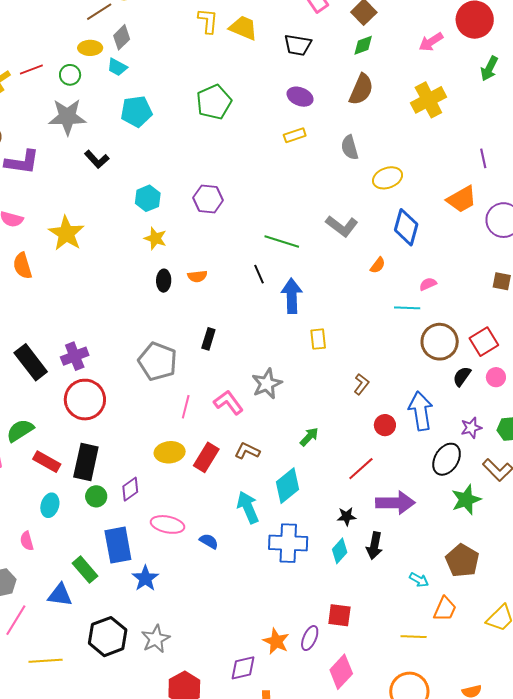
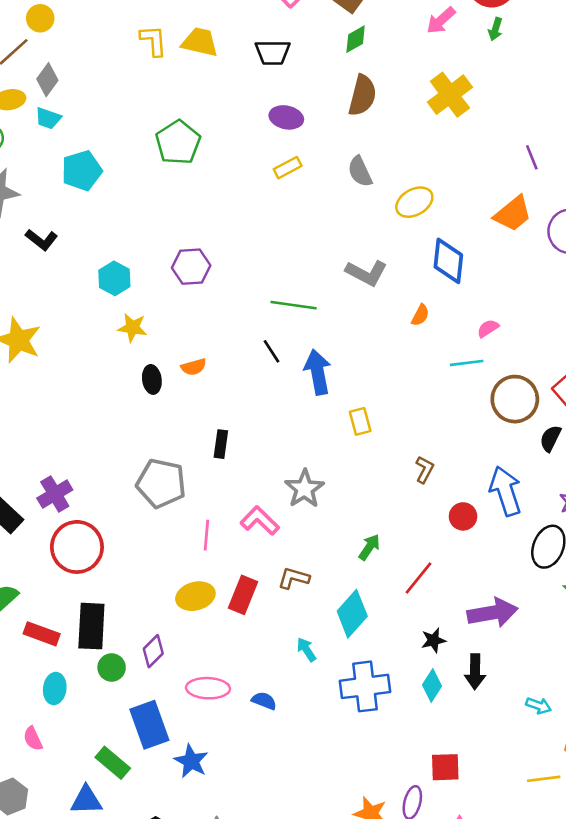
green arrow: (489, 69) -> (495, 29), moved, size x0.7
red line: (361, 469) -> (419, 578), moved
cyan arrow: (248, 507) -> (306, 650), size x0.6

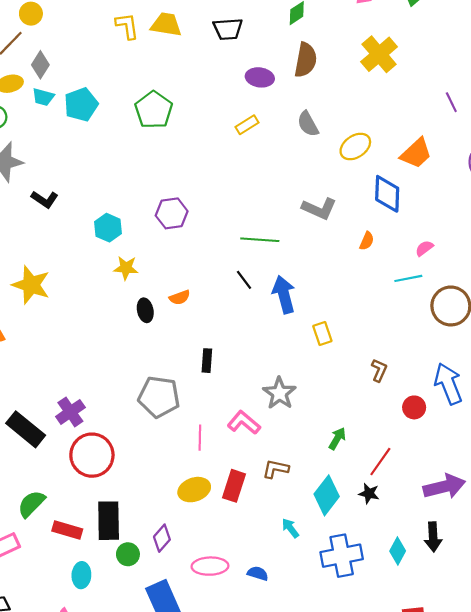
purple ellipse: (286, 117) -> (260, 77), moved
cyan pentagon: (82, 171) -> (81, 105), moved
orange trapezoid: (513, 214) -> (416, 153), moved
black star: (433, 640) -> (369, 493), moved, turned 30

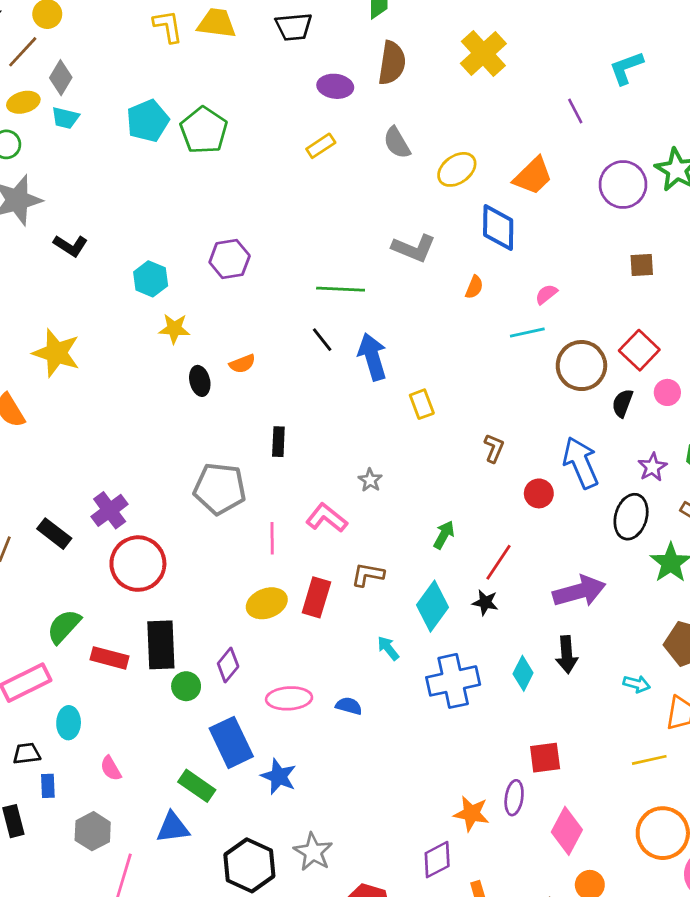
cyan pentagon: (81, 105) -> (148, 121), moved
gray star: (279, 393) -> (370, 480), size x0.6
black rectangle: (26, 429) -> (54, 534), size x0.7
cyan ellipse: (81, 575) -> (69, 723), moved

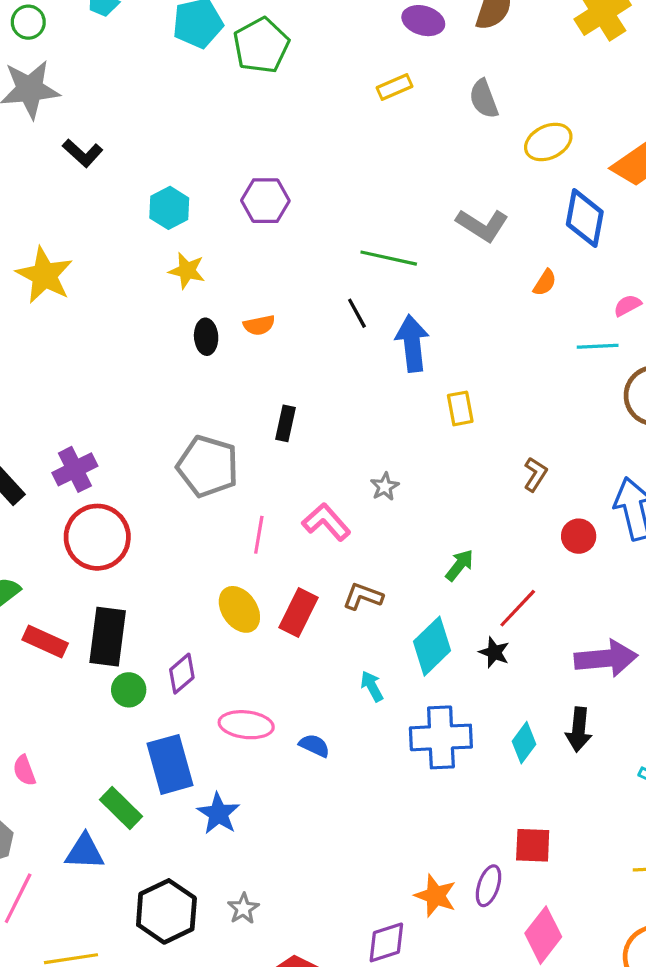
yellow ellipse: (267, 603) -> (239, 609), turned 66
gray star: (313, 852) -> (243, 909), size x0.7

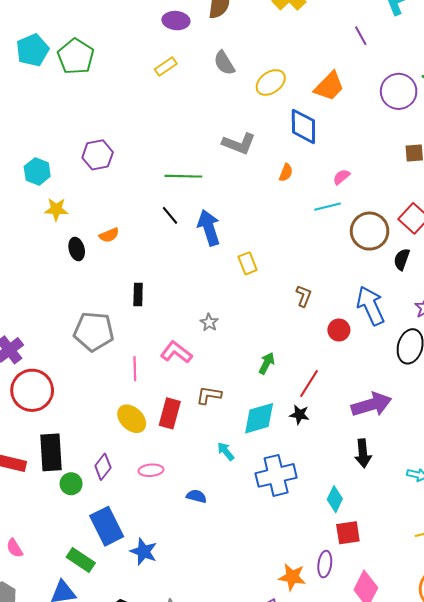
cyan diamond: (432, 646) -> (259, 418), turned 39
pink ellipse: (246, 725) -> (151, 470), moved, size x0.7
cyan diamond: (524, 743) -> (335, 499), moved

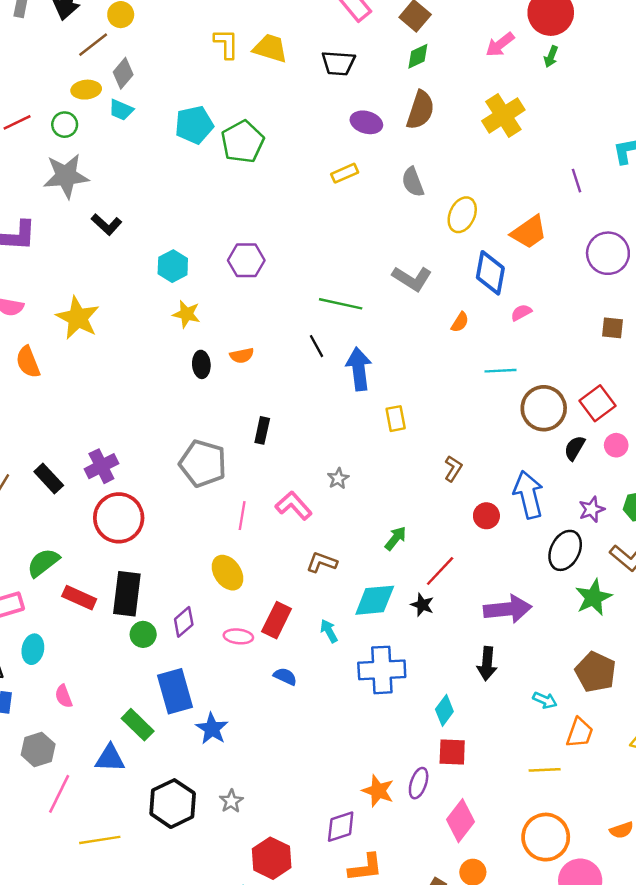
yellow ellipse: (271, 82) -> (462, 215), turned -40
pink semicircle: (341, 177) -> (521, 312), moved
red rectangle: (170, 413) -> (277, 620), moved

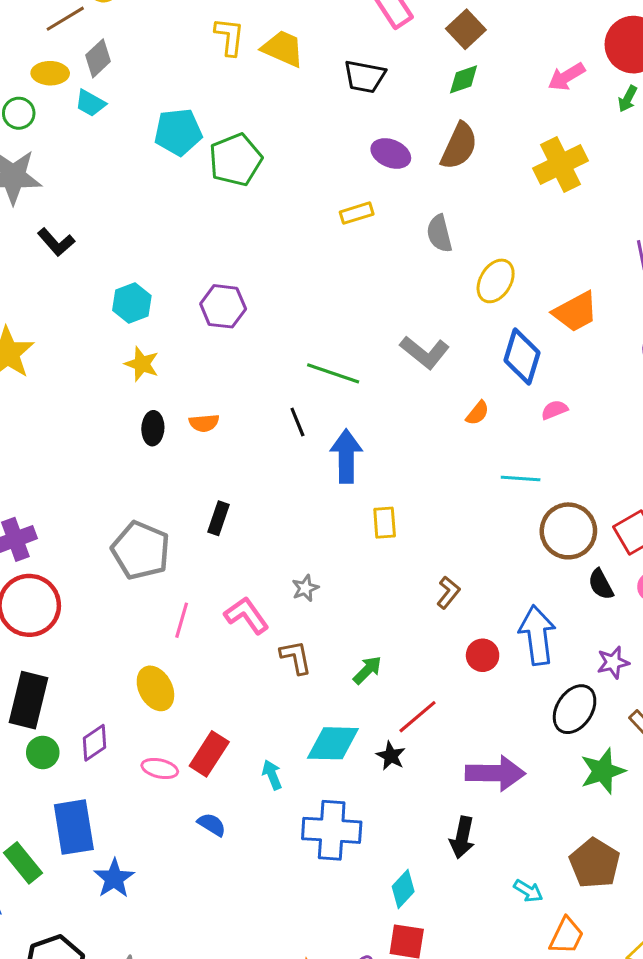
black semicircle: (575, 448) -> (601, 584), turned -65
brown L-shape: (322, 562) -> (296, 657), moved, turned 52

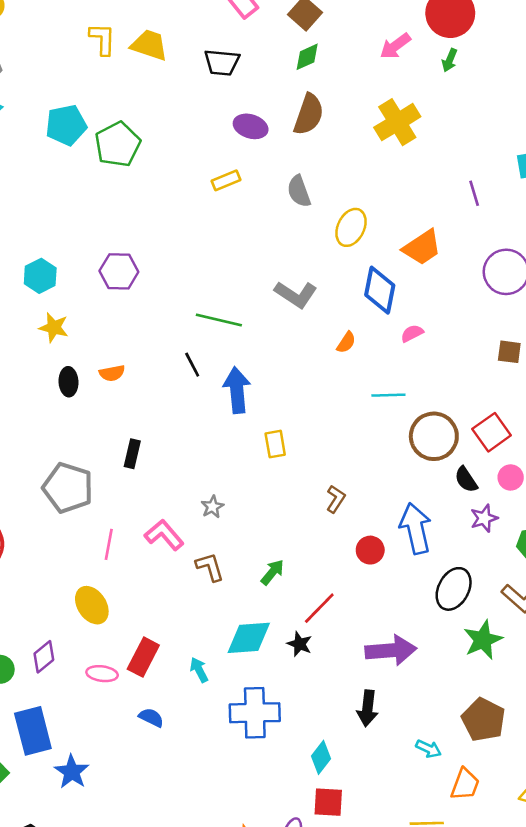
purple star: (613, 662) -> (484, 518), moved

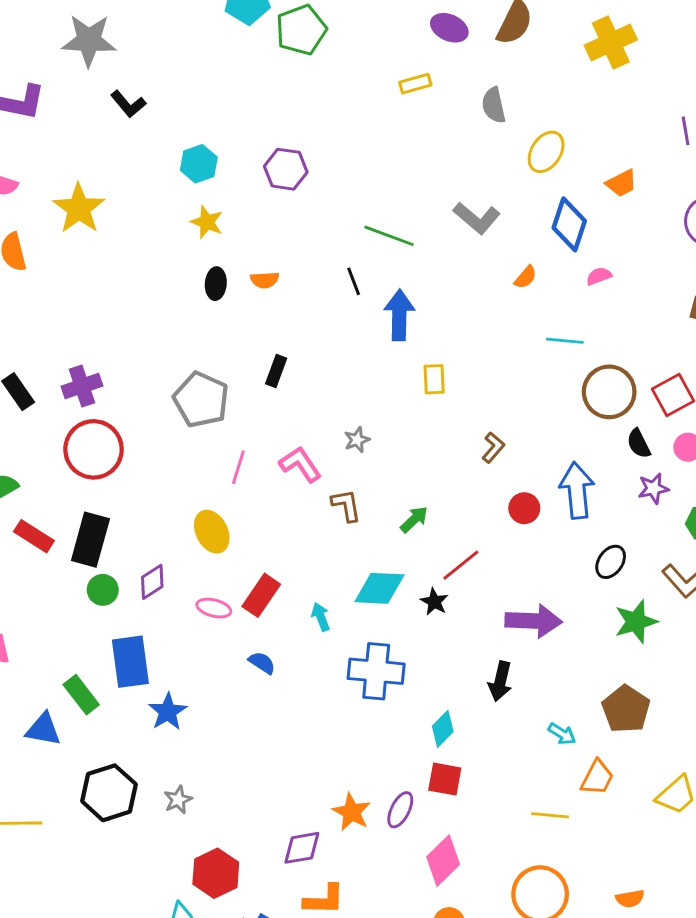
orange trapezoid: (422, 247) -> (621, 183), size x0.7
black ellipse: (454, 589) -> (611, 562), size x0.7

